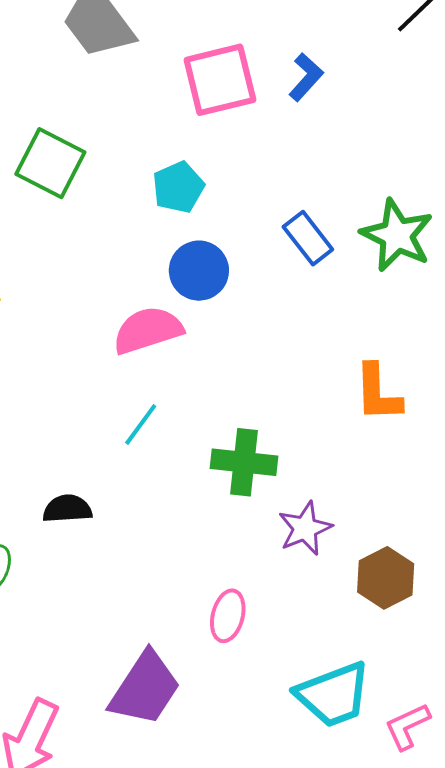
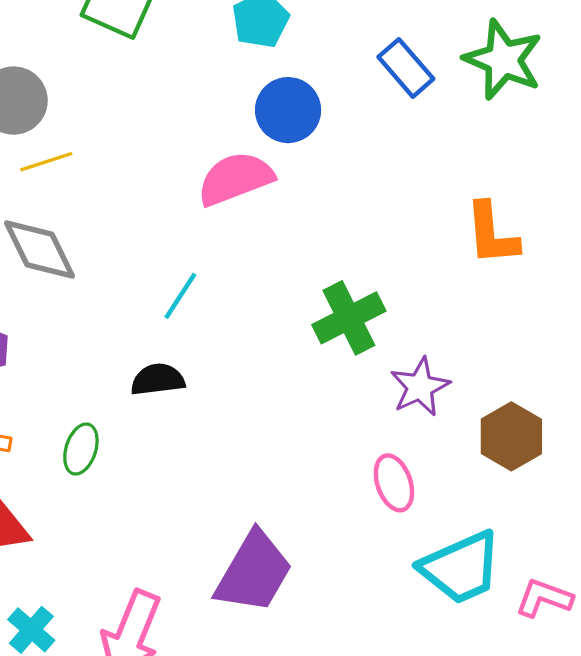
cyan line: (141, 424) -> (180, 296), moved
green cross: (244, 462) -> (349, 318), turned -30
pink ellipse: (228, 616) -> (394, 483), moved, turned -30
pink L-shape: (407, 726) -> (544, 598), turned 48

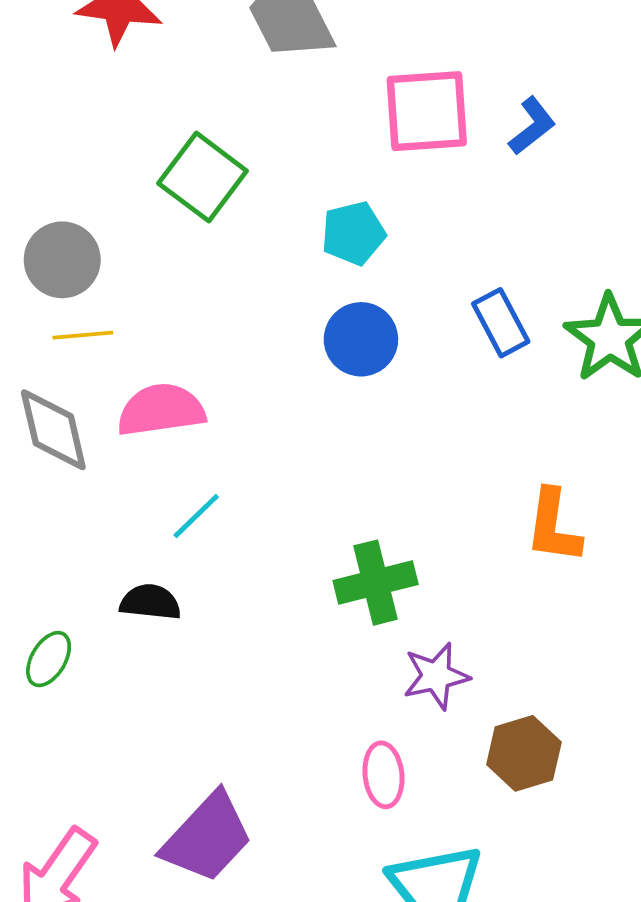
pink semicircle: (235, 179) -> (161, 410), moved

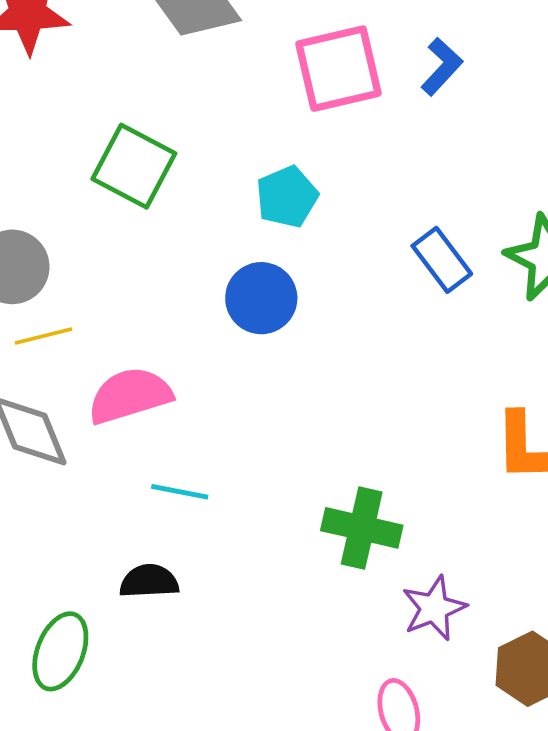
blue circle: (361, 339) -> (261, 298), moved
cyan line: (196, 516) -> (180, 492), turned 64
green cross: (376, 583) -> (362, 528), turned 36
green ellipse: (49, 659) -> (60, 651), size x1.4

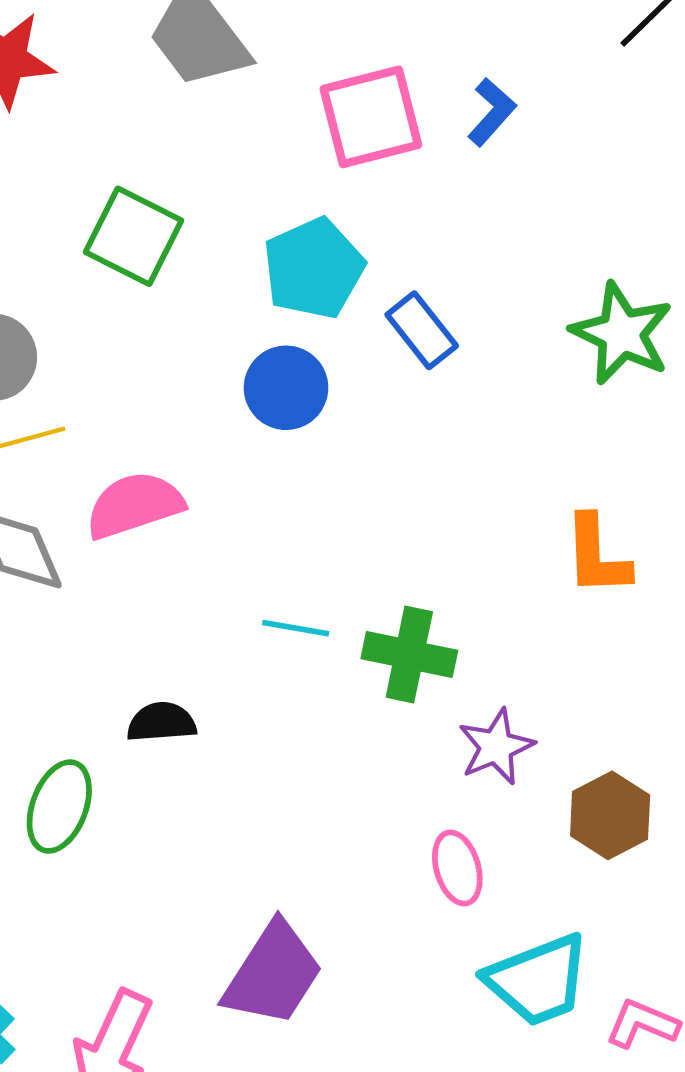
cyan pentagon: (287, 197) -> (314, 268), size x1.4
blue rectangle: (442, 260) -> (422, 330), moved
cyan line: (180, 492) -> (296, 628), moved

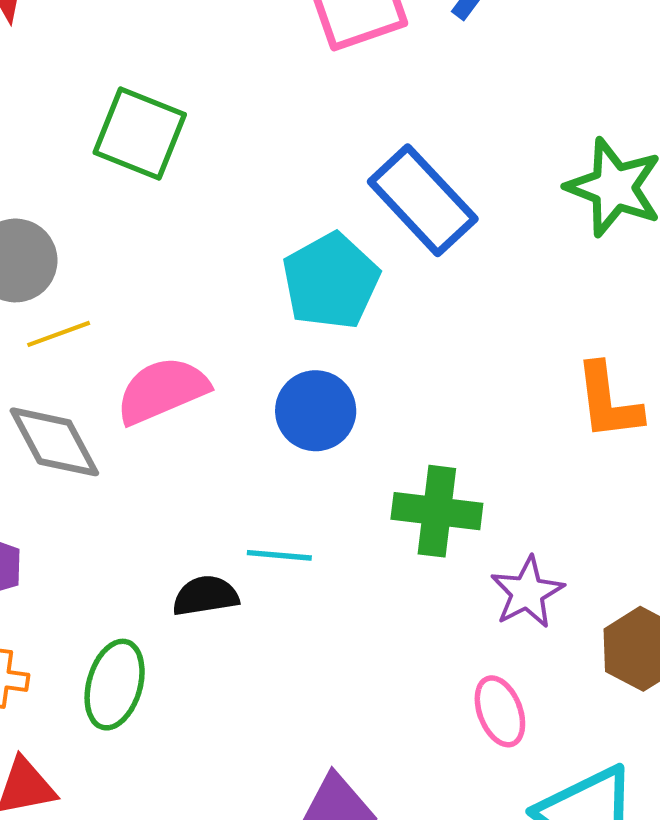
cyan pentagon: (314, 268) -> (331, 281), moved
blue rectangle: (422, 330) -> (423, 200), size x1.5
blue circle: (286, 388) -> (316, 411), moved
cyan line: (296, 628) -> (279, 555), moved

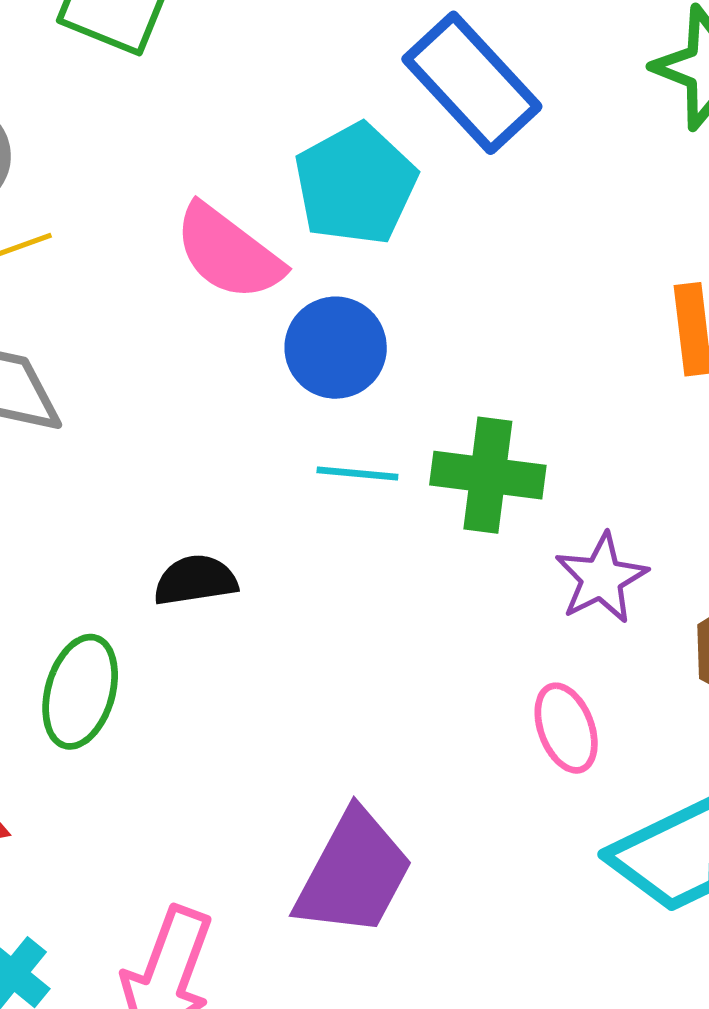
pink semicircle: (162, 390) -> (228, 252), moved, turned -120
cyan line: (279, 555) -> (357, 474), moved

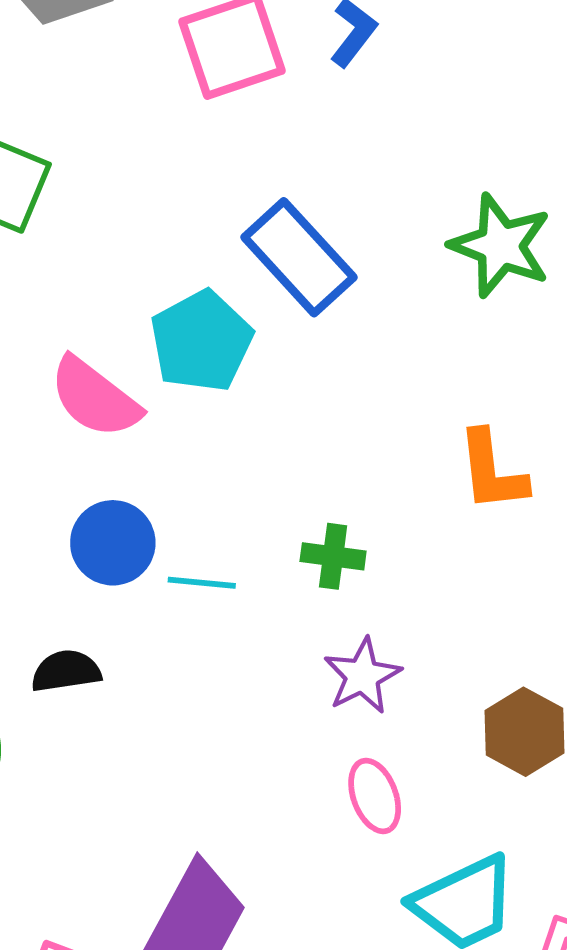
blue circle: (336, 348) -> (113, 543), moved
green cross: (488, 475) -> (333, 556), moved, size x0.7
purple star: (601, 578) -> (362, 676), moved

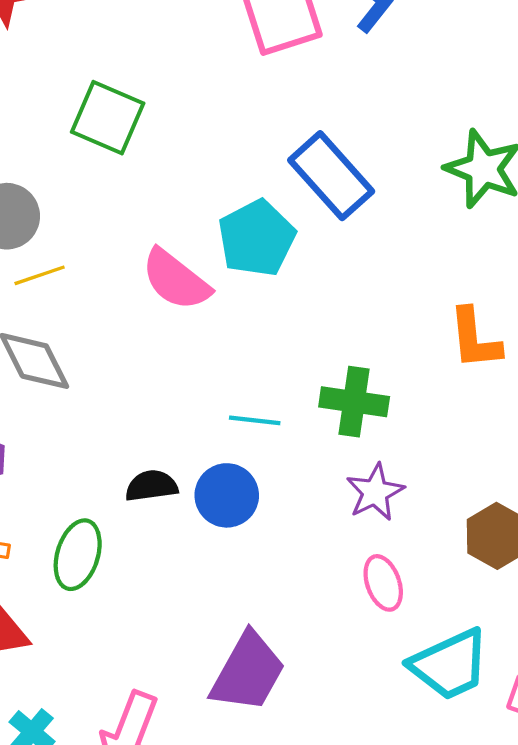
blue circle: (113, 543) -> (227, 495), moved
green cross: (333, 556) -> (354, 402), size x1.4

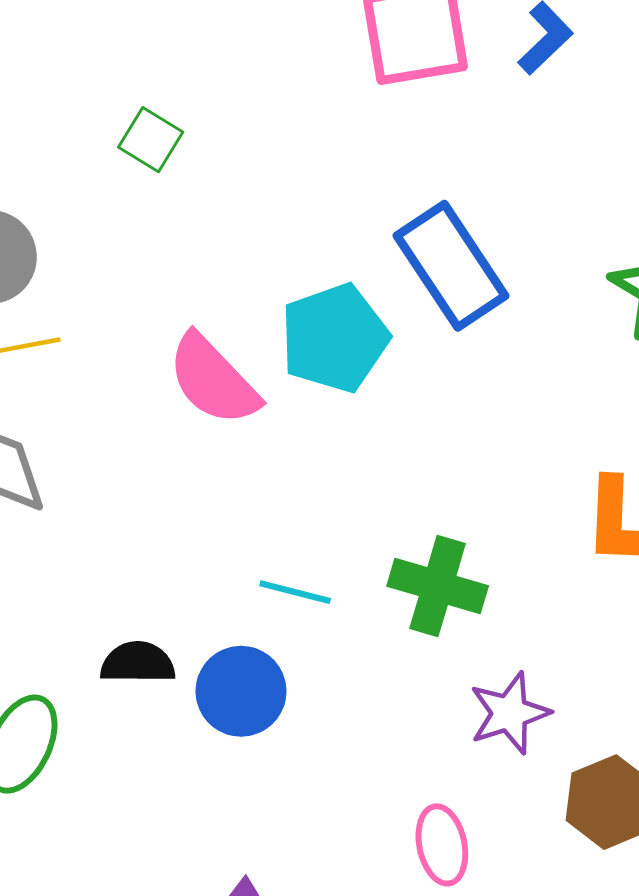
green square: (108, 118) -> (151, 140), size x0.6
purple star: (375, 492) -> (509, 713), moved

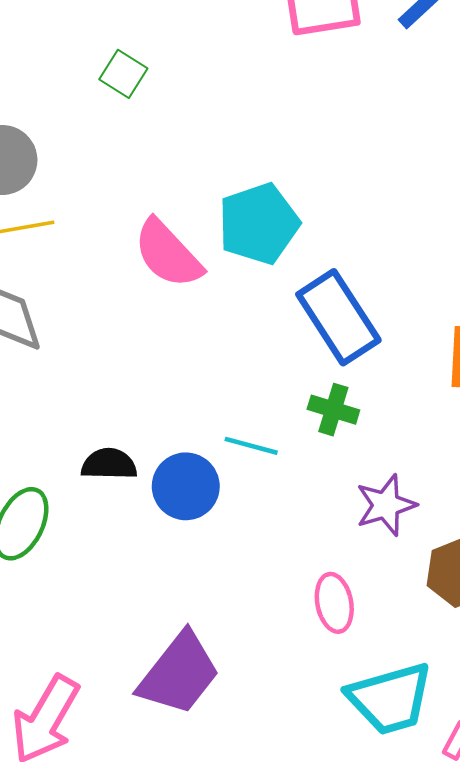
blue rectangle: (451, 266) -> (338, 317), moved
green cross: (438, 586) -> (333, 410), size x0.7
cyan line: (295, 592) -> (251, 446), moved

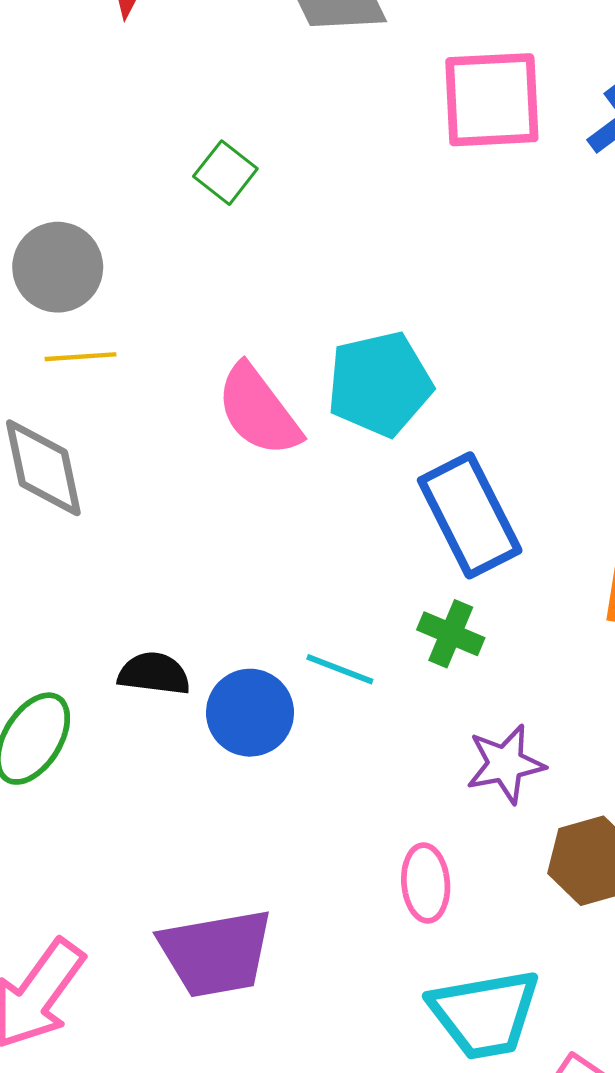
purple trapezoid: (179, 674) -> (216, 953), turned 36

